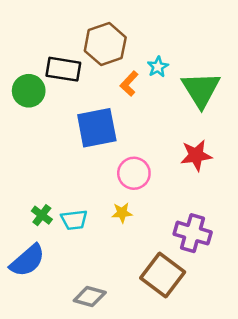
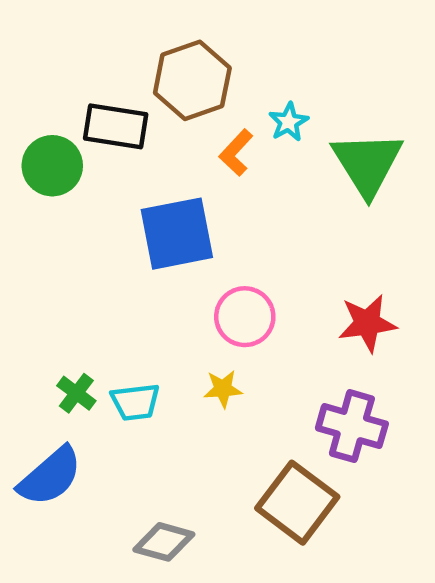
red star: (196, 155) -> (367, 323), moved

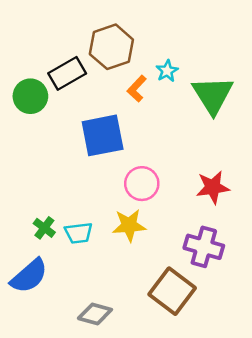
black rectangle: (116, 126) -> (67, 73), turned -39
yellow star: (223, 389) -> (129, 225), size x1.5

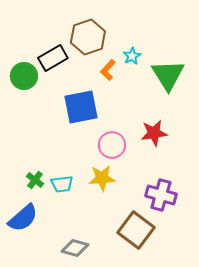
red star: (213, 187) -> (154, 133), moved

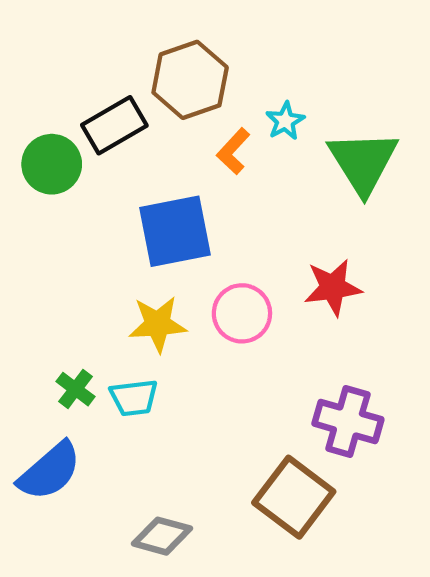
yellow star: (102, 178) -> (158, 324), moved

